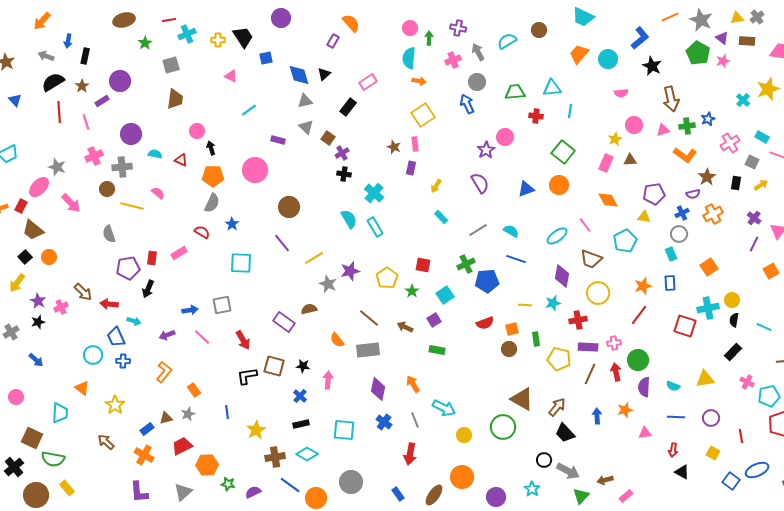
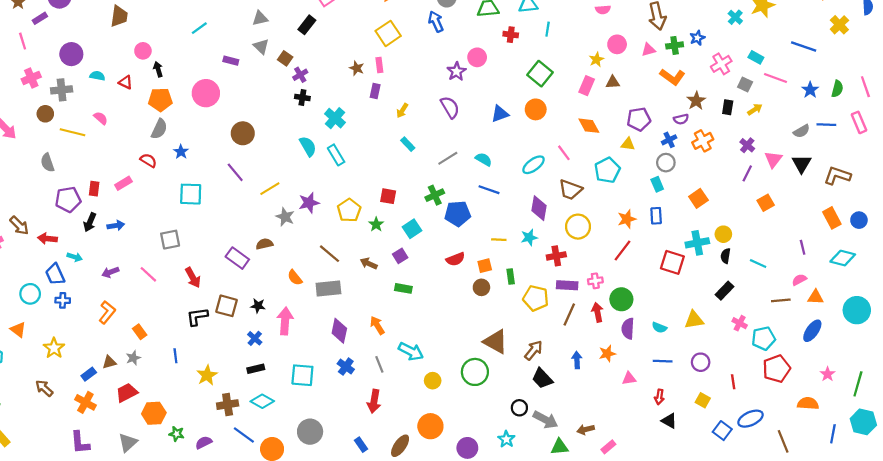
blue arrow: (190, 310) -> (116, 226), moved
pink arrow: (328, 380) -> (285, 321), size x1.4
green triangle: (581, 496) -> (560, 447), turned 42

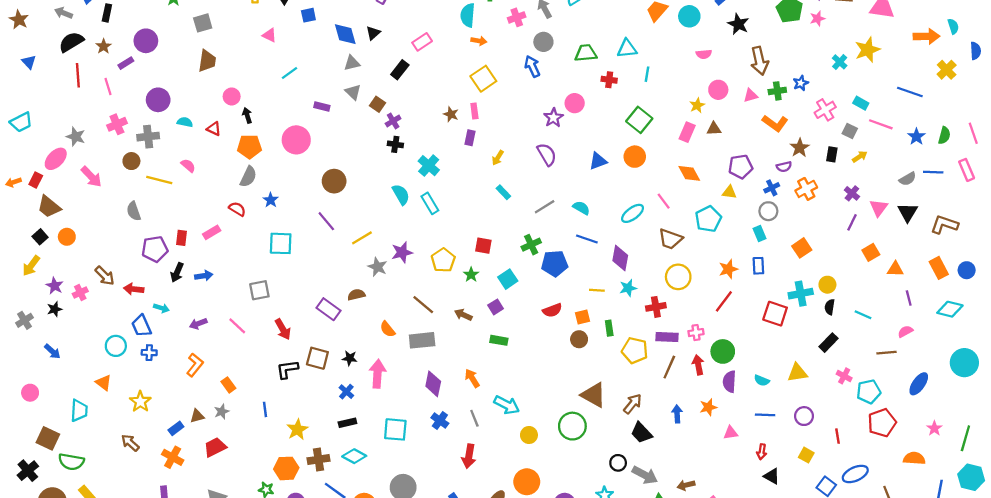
purple diamond: (539, 208) -> (620, 258), moved
orange triangle: (816, 297) -> (895, 269), moved
orange hexagon: (154, 413) -> (286, 468), moved

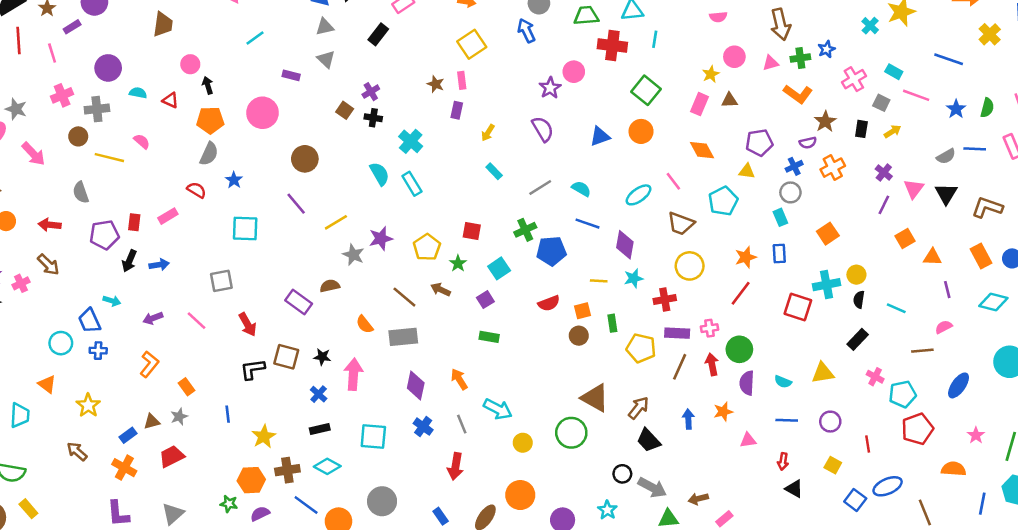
red cross: (609, 80) -> (612, 46), size x1.6
brown square: (378, 104) -> (345, 110), moved
red arrow: (134, 289) -> (50, 225), moved
brown arrow: (463, 315) -> (441, 290), moved

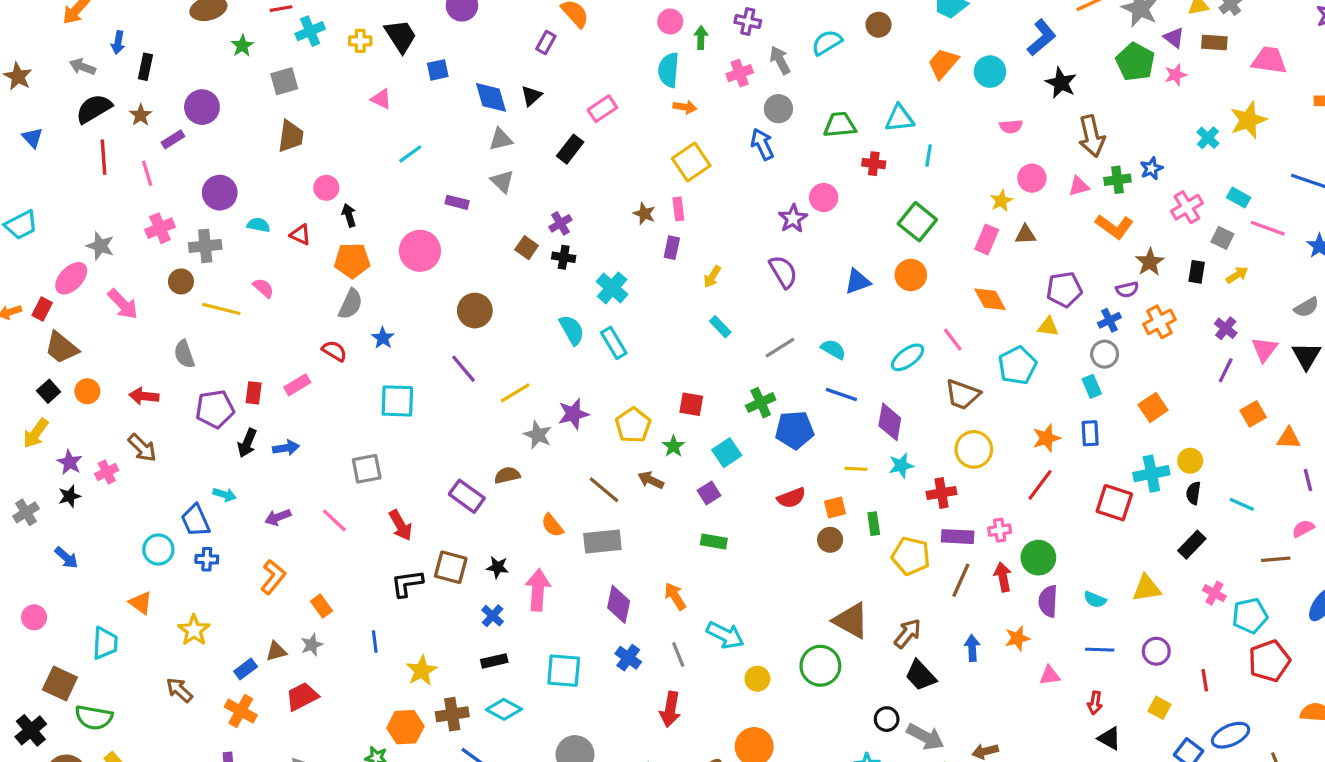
red cross: (612, 46) -> (874, 164), size x0.6

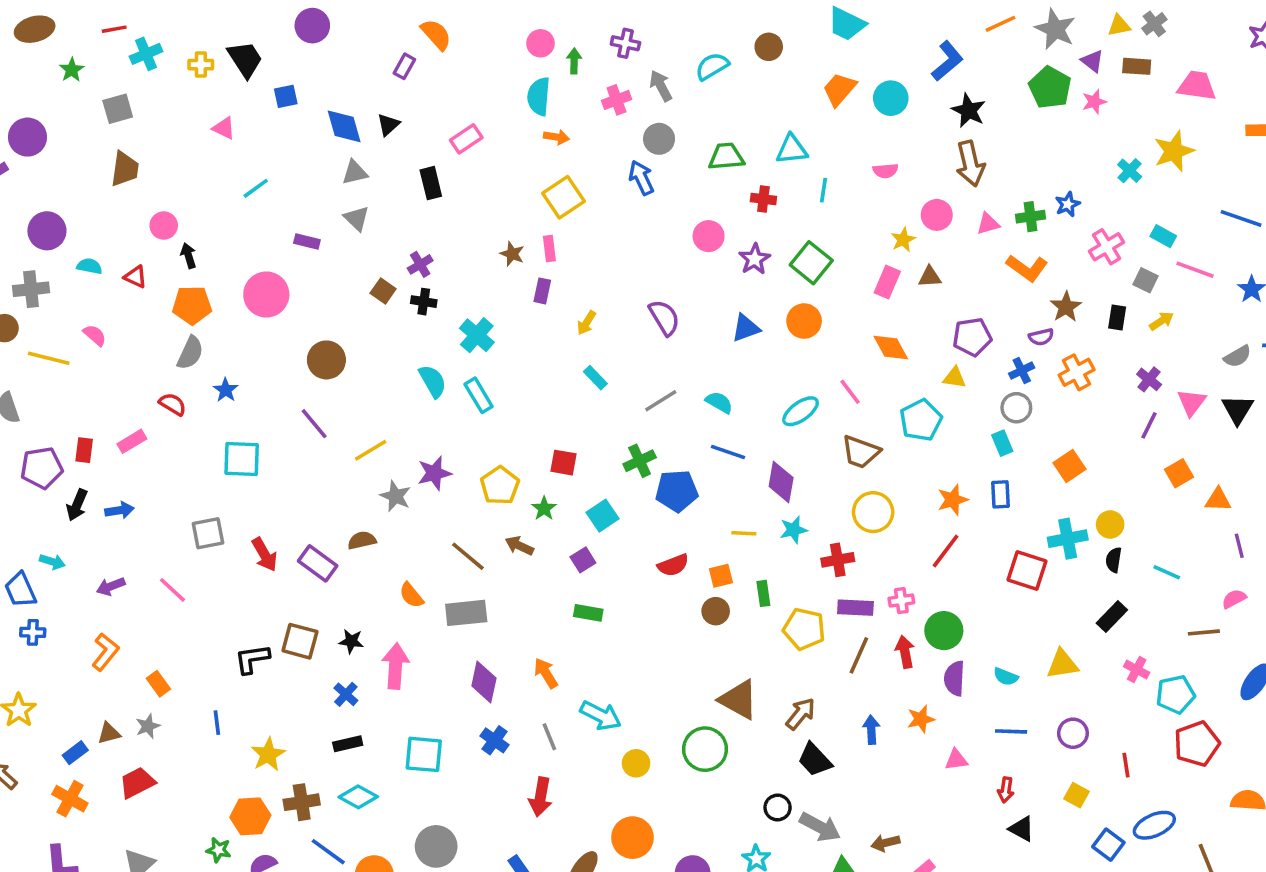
pink semicircle: (1011, 126) -> (885, 171), moved
brown arrow: (1092, 136) -> (970, 164), moved
black rectangle: (570, 149) -> (431, 183), turned -52
purple star: (793, 218) -> (755, 259), moved
red arrow: (401, 525) -> (265, 555), moved

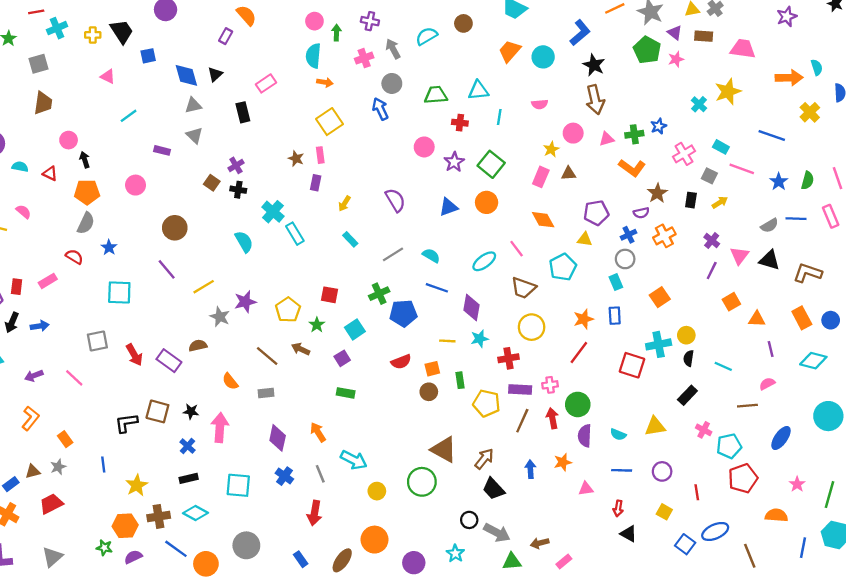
pink circle: (266, 294) -> (136, 185), size x0.7
cyan rectangle: (479, 395) -> (295, 234), moved
black triangle: (1237, 409) -> (769, 260), turned -45
gray rectangle: (466, 613) -> (266, 393), size x0.6

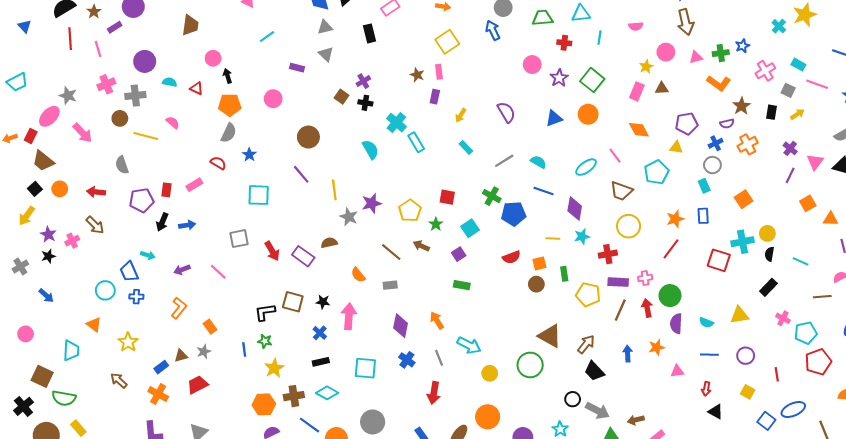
yellow line: (204, 287) -> (334, 190), turned -66
green cross: (379, 294) -> (492, 196), turned -36
green star: (104, 548) -> (265, 341), moved

